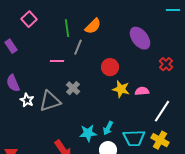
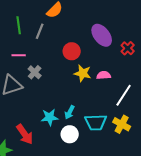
green line: (67, 28) -> (19, 25), moved
purple ellipse: (140, 38) -> (102, 35), moved
pink line: (57, 61) -> (19, 55), moved

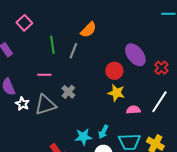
red circle: (72, 51) -> (114, 71), moved
pink line: (19, 55) -> (44, 75), moved
pink semicircle: (104, 75) -> (133, 110), moved
white line: (124, 95) -> (159, 102), moved

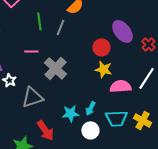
gray cross: (68, 92) -> (55, 68), size x1.6
gray triangle: (45, 105) -> (32, 97), moved
pink semicircle: (133, 110) -> (120, 86), size x1.5

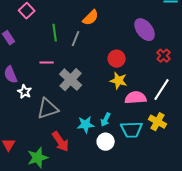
purple ellipse: (122, 31) -> (145, 30), moved
yellow cross: (142, 120) -> (158, 122), moved

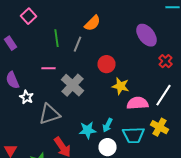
red circle: (117, 59) -> (106, 64), moved

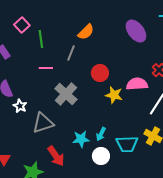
purple ellipse: (146, 35) -> (136, 31), moved
green line: (56, 38) -> (41, 39), moved
pink line: (48, 68) -> (46, 68), moved
pink semicircle: (138, 103) -> (137, 84), moved

